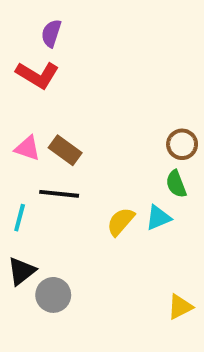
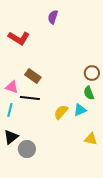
purple semicircle: (51, 33) -> (53, 17), moved
pink triangle: (27, 148) -> (12, 87), moved
yellow triangle: (180, 307) -> (91, 139), moved, turned 40

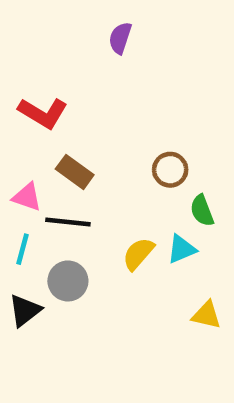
red L-shape: (19, 38) -> (43, 113), moved
brown circle: (92, 73) -> (170, 170), moved
gray circle: (27, 149) -> (68, 281), moved

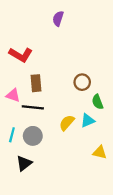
brown rectangle: (75, 172) -> (36, 83), turned 49
cyan line: (23, 249) -> (12, 135), moved
black triangle: (25, 311) -> (24, 163), moved

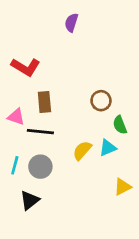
yellow triangle: (100, 152) -> (123, 187), turned -40

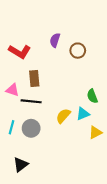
purple semicircle: (71, 23) -> (55, 40), moved
brown circle: (101, 101) -> (78, 51), moved
yellow triangle: (123, 187) -> (95, 132), moved
black triangle: (30, 200) -> (21, 165), moved

